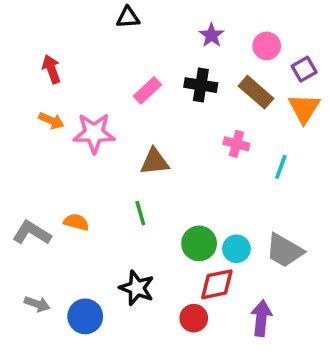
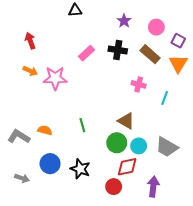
purple square: (304, 69) -> (178, 41), turned -32
brown triangle: (155, 162) -> (126, 121), moved, turned 36
blue circle: (85, 316) -> (50, 164), moved

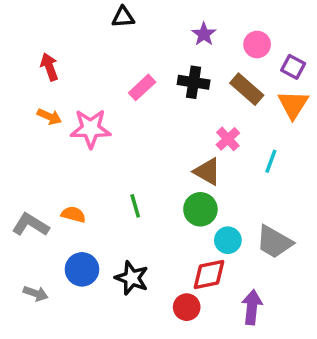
pink cross: (139, 84) -> (228, 139), turned 32
brown triangle: (126, 121) -> (207, 172), moved
green circle: (117, 143) -> (200, 209), moved

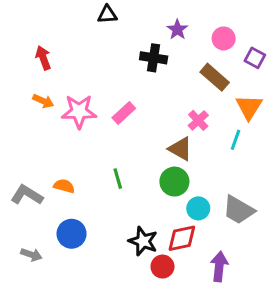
black cross: (194, 82) -> (154, 58), moved
pink rectangle: (142, 87) -> (124, 113), moved
orange triangle: (293, 105) -> (249, 107), moved
black star: (132, 278) -> (143, 241), moved

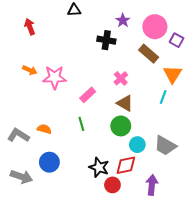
pink circle: (224, 38) -> (155, 27), size x1.5
red arrow: (43, 58) -> (30, 27), moved
pink rectangle: (124, 113) -> (88, 95), moved
pink cross: (198, 120) -> (121, 78), moved
gray arrow: (31, 255) -> (21, 177), size x1.5

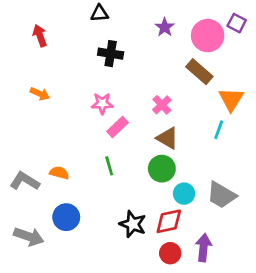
black cross: (106, 40) -> (111, 54), moved
purple square: (177, 40) -> (237, 23), moved
pink star: (55, 77) -> (102, 103), moved, size x0.7
red circle: (112, 185) -> (170, 253), moved

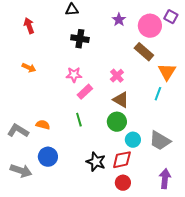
purple arrow: (203, 248) -> (165, 179), moved

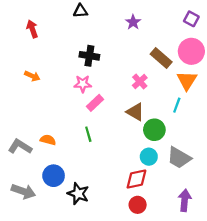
pink circle: (150, 26) -> (191, 51), moved
black cross: (80, 39) -> (89, 56), moved
pink cross: (117, 76) -> (140, 82), moved
green circle: (117, 122) -> (154, 130), moved
black star: (96, 162) -> (78, 194), moved

